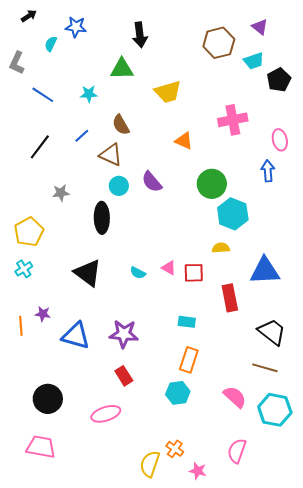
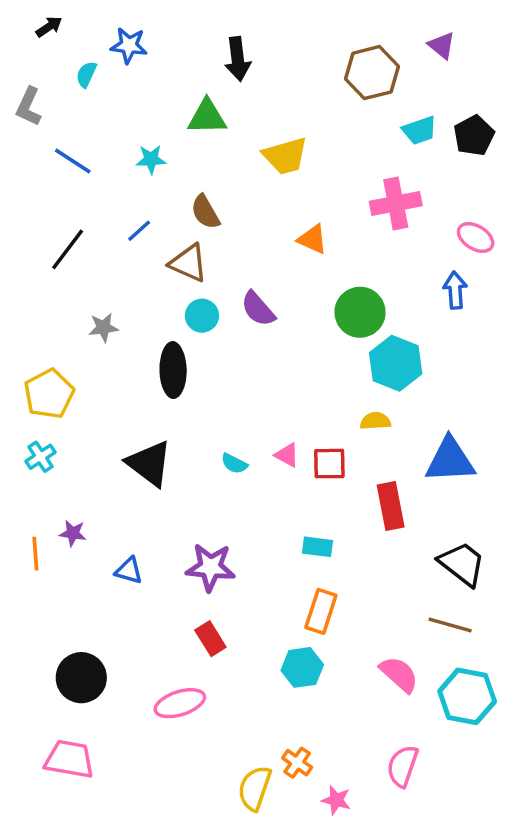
cyan trapezoid: (254, 61) -> (419, 130), moved
pink ellipse: (280, 140) -> (476, 237), turned -45
blue triangle: (76, 336) -> (129, 571), size x0.6

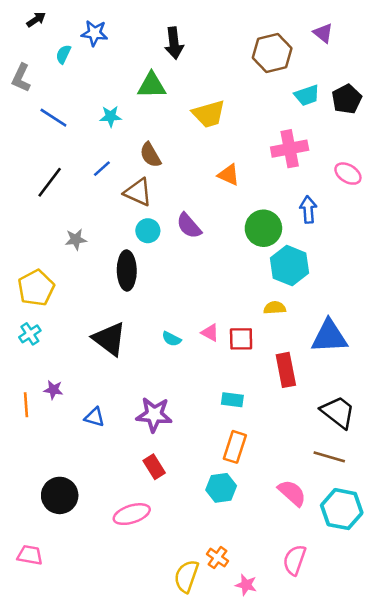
blue arrow: (455, 290) -> (308, 210), moved
pink trapezoid: (69, 759) -> (30, 555), moved, size x0.7

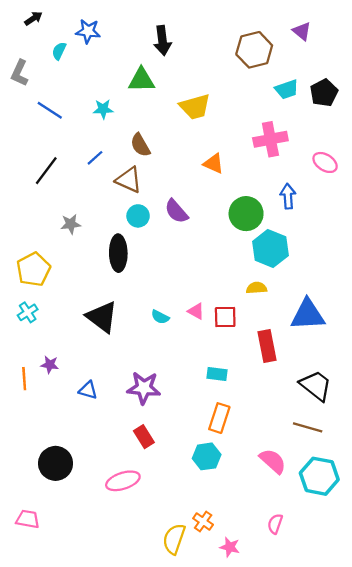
pink semicircle: (295, 560) -> (275, 524), size x0.7

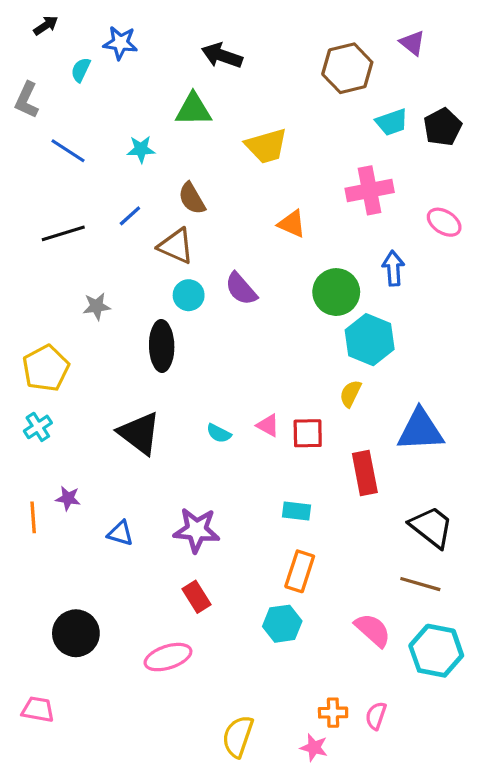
black arrow: (162, 40) -> (222, 56), turned 116
black line: (46, 171) -> (63, 233), turned 36
yellow semicircle: (257, 288) -> (351, 394), turned -60
orange cross: (203, 521) -> (333, 713), moved, turned -36

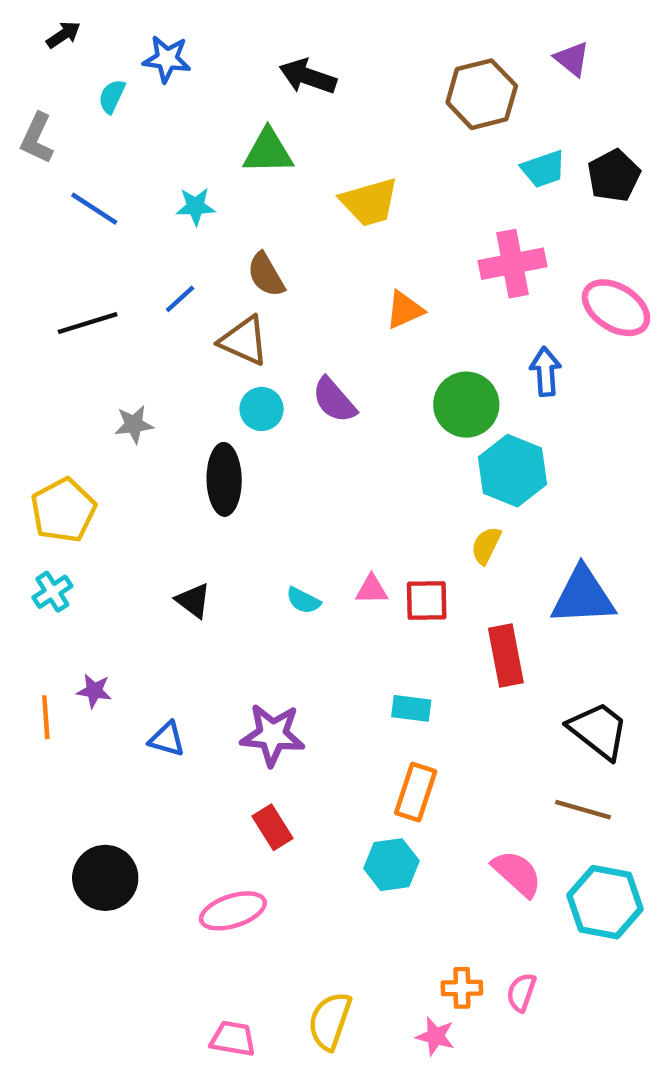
pink ellipse: (444, 222) -> (616, 308), size x1.4
orange triangle: (292, 224) -> (405, 310), turned -48
pink triangle: (268, 425) -> (372, 589), turned -30
black triangle: (139, 433) -> (193, 600), size x0.6
pink trapezoid: (38, 709) -> (233, 1039), moved

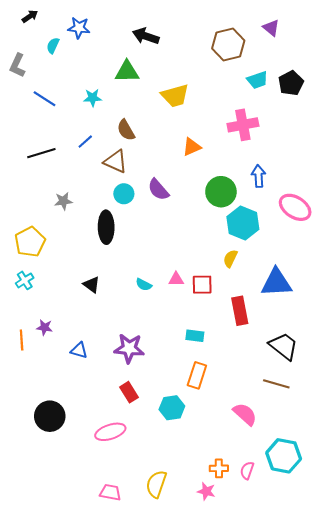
pink ellipse: (616, 308) -> (295, 207), moved
cyan hexagon: (391, 865) -> (172, 408), moved
cyan hexagon: (605, 902) -> (284, 456), moved

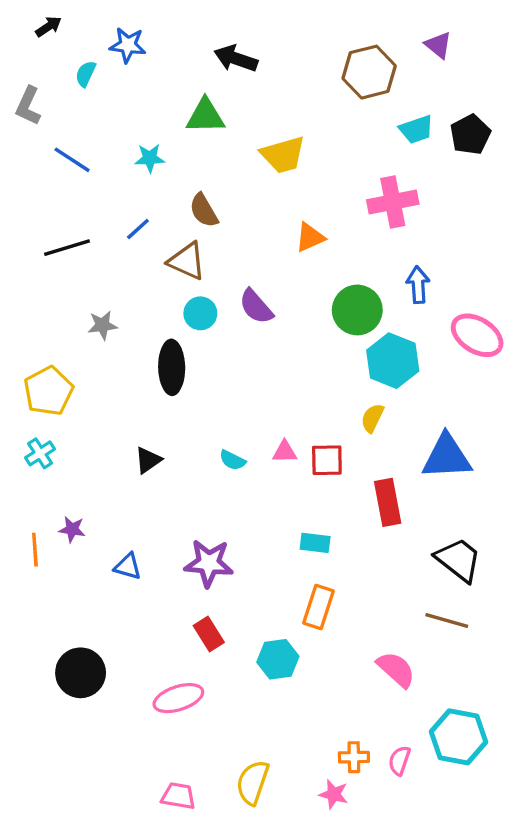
black triangle: (92, 285) -> (148, 460), turned 48

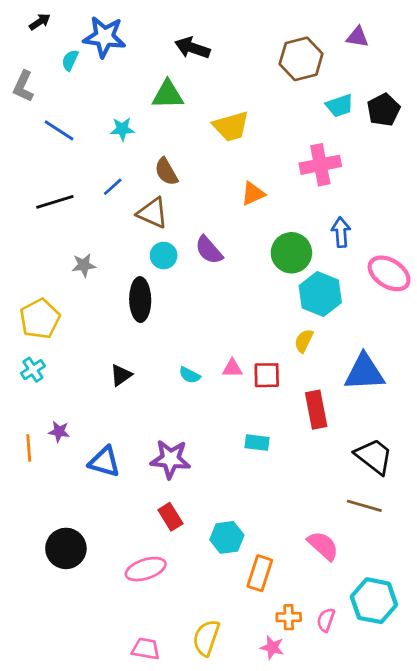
blue star: (128, 45) -> (104, 37), size x1.4
purple triangle: (438, 45) -> (357, 37), turned -30
blue triangle: (128, 566) -> (104, 462), size x1.4
orange rectangle: (318, 607) -> (260, 573), moved

